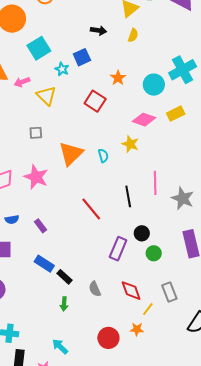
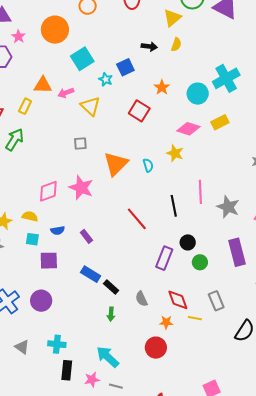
black arrow: (98, 30) -> (149, 46), moved
yellow line: (148, 309) -> (195, 318), turned 64
orange star: (137, 329) -> (166, 322), moved
cyan arrow: (60, 347) -> (108, 357), size x1.4

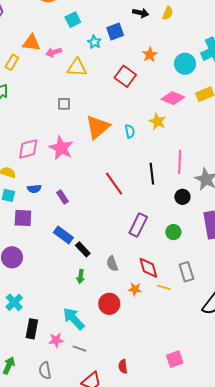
cyan square: (82, 59) -> (73, 20), size x0.7
yellow triangle: (90, 106) -> (77, 68), turned -45
black circle: (188, 242) -> (182, 197), moved
cyan cross: (57, 344) -> (14, 302), moved, turned 36
red circle: (156, 348) -> (109, 304), moved

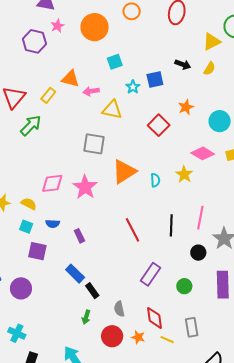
gray square: (64, 104) -> (94, 144), size x1.6
cyan cross: (14, 302) -> (17, 333), turned -30
red circle: (109, 304) -> (112, 336), moved

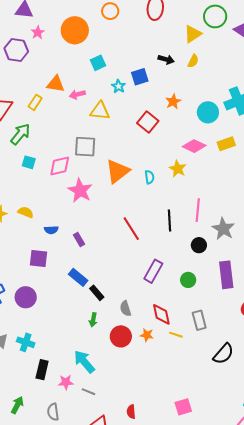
pink diamond: (52, 183) -> (60, 166), moved
cyan square: (26, 227) -> (29, 162), moved

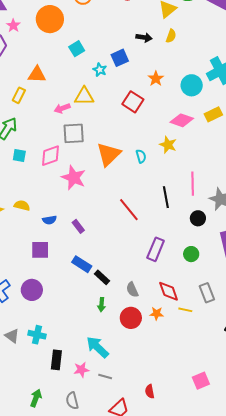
pink arrow: (77, 94) -> (62, 108), moved

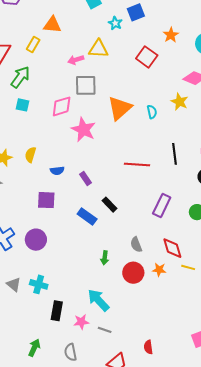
cyan square: (19, 155) -> (22, 105), moved
yellow semicircle: (22, 205) -> (30, 155), turned -91
red line: (129, 210) -> (137, 164), turned -50
black rectangle: (102, 277) -> (110, 205), moved

